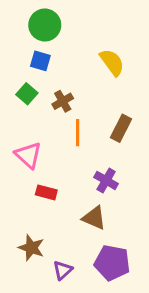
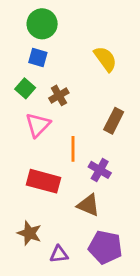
orange line: (78, 133) -> (73, 149), moved
pink triangle: (28, 155) -> (38, 125), moved, turned 32
red rectangle: (46, 192) -> (43, 181), size x1.6
purple triangle: (63, 270) -> (59, 254), turned 36

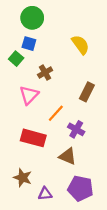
green square: (25, 88) -> (16, 59), moved
orange line: (73, 149) -> (56, 113), turned 42

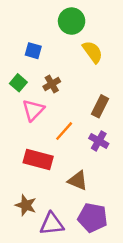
green circle: (32, 18) -> (72, 21), moved
green square: (16, 59) -> (18, 83), moved
purple cross: (76, 129) -> (99, 141), moved
purple triangle: (45, 194) -> (52, 224), size x1.5

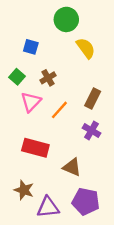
orange line: (64, 131) -> (59, 110), moved

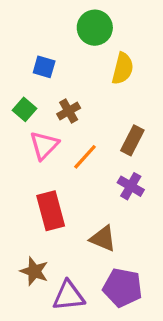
yellow semicircle: (86, 48) -> (123, 68), turned 50
red rectangle: (35, 148) -> (51, 211), turned 60

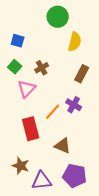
blue square: (44, 67) -> (18, 41), moved
brown rectangle: (132, 140) -> (82, 74), moved
orange line: (85, 157) -> (53, 112), moved
purple cross: (131, 186) -> (74, 105), moved

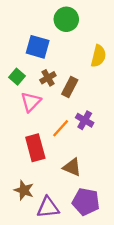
blue square: (18, 41) -> (38, 47), moved, size x1.5
yellow semicircle: (75, 42) -> (98, 56), moved
brown rectangle: (82, 74) -> (70, 87), moved

